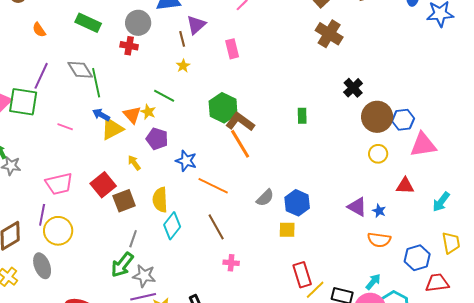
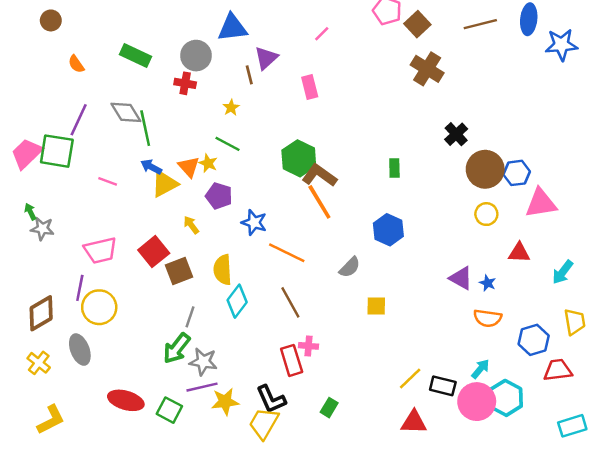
yellow star: (183, 66) -> (231, 108), moved
blue hexagon: (297, 203) -> (388, 230), moved
red rectangle: (302, 275) -> (292, 360), moved

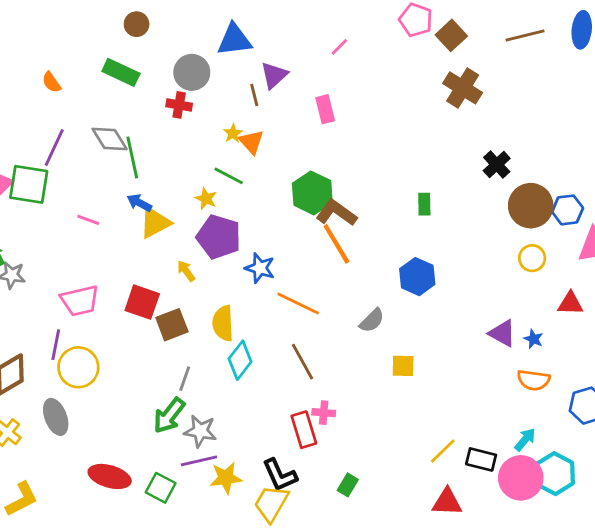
brown circle: (51, 20) -> (137, 24), moved
orange triangle: (189, 167) -> (251, 142), moved
purple pentagon: (219, 196) -> (219, 237), size x1.4
red square: (154, 252) -> (142, 302), turned -32

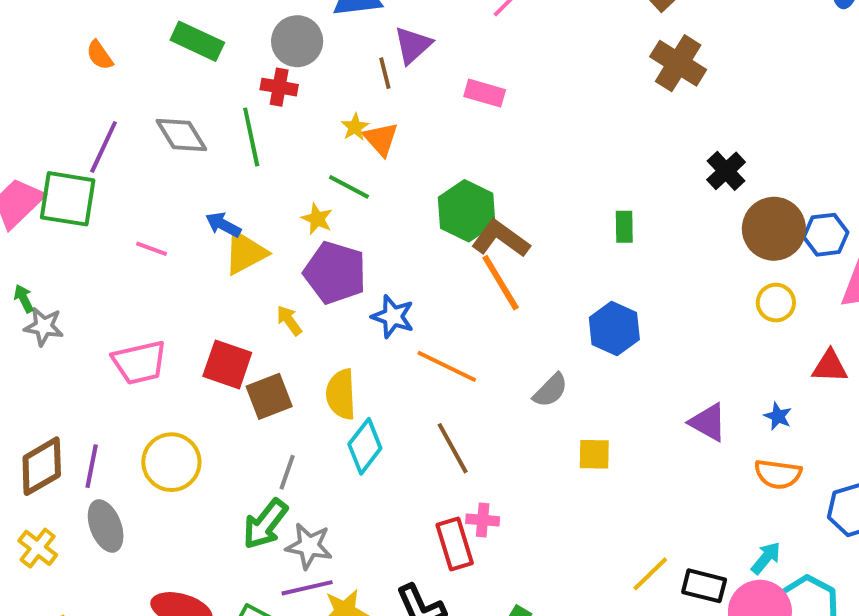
pink rectangle: (325, 109) -> (485, 93), turned -60
green line: (132, 157) -> (251, 137), moved
purple triangle: (502, 333) -> (708, 422), moved
purple line: (56, 345) -> (92, 466), moved
yellow circle: (78, 367) -> (171, 462), moved

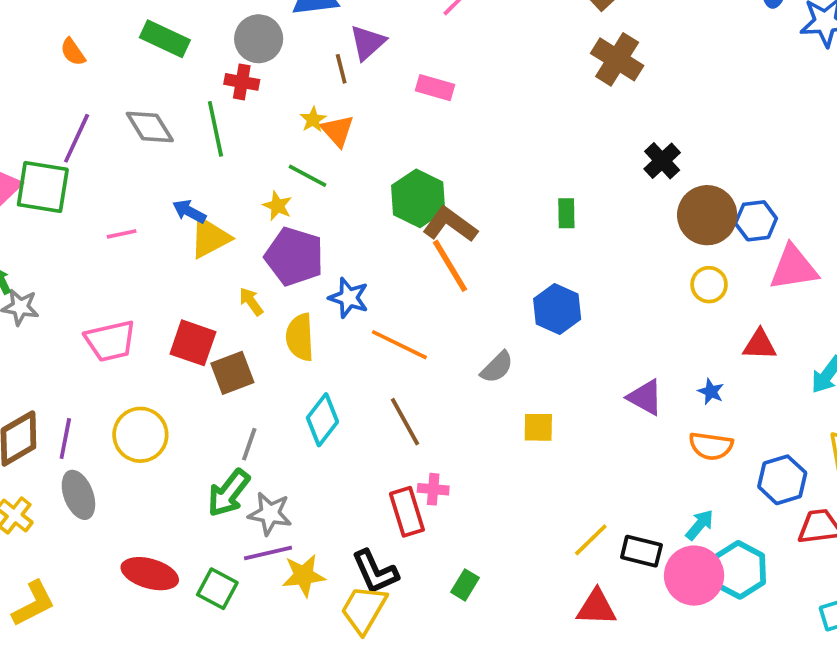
pink line: (151, 249) -> (122, 234), turned -32
yellow semicircle: (341, 394) -> (300, 337), moved

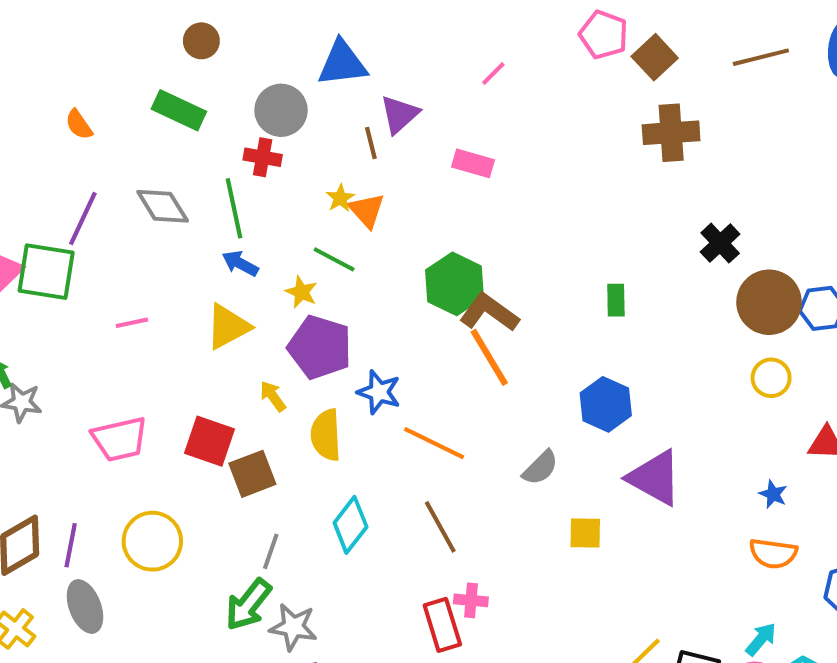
brown cross: (617, 59) -> (671, 133), turned -36
blue arrow: (189, 211) -> (240, 263), moved
purple triangle: (645, 397) -> (655, 478), moved, size x1.4

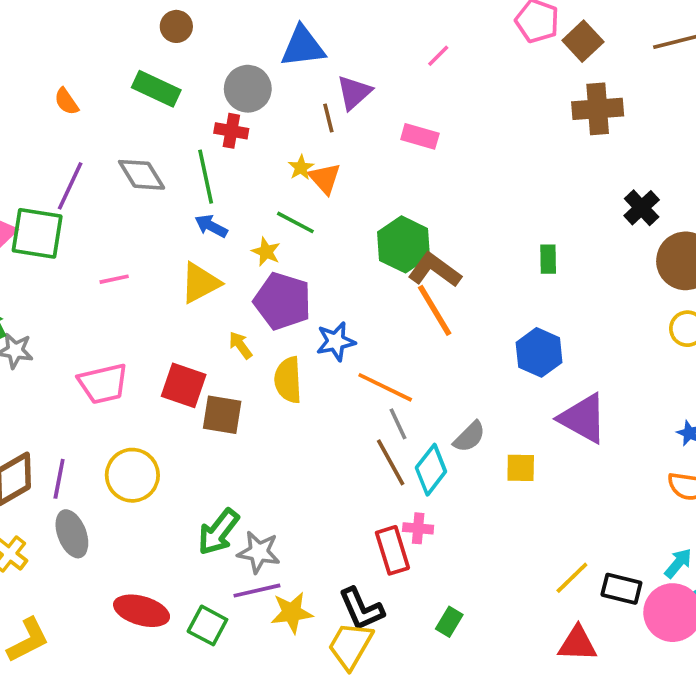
blue star: (379, 392) -> (336, 341), turned -30
gray semicircle: (540, 468) -> (469, 437), moved
brown square: (252, 474) -> (222, 415), turned 30
cyan diamond: (350, 525) -> (431, 470), moved
gray line: (271, 551) -> (398, 424), moved, turned -44

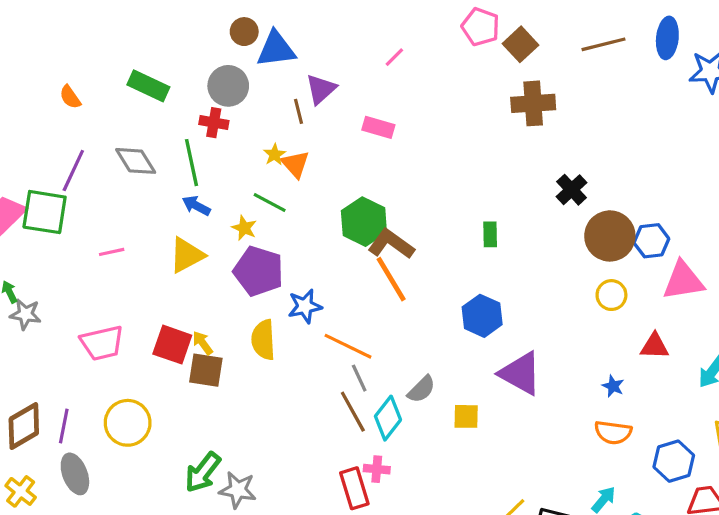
brown circle: (176, 26) -> (244, 32), moved
yellow arrow: (240, 345) -> (203, 343), moved

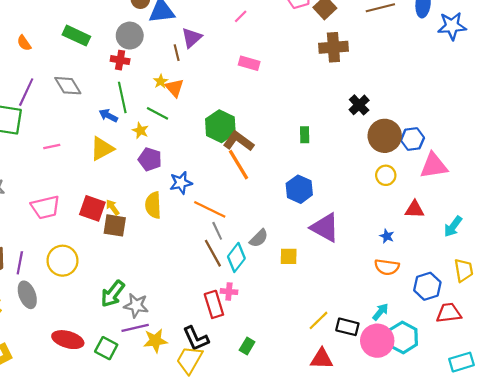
pink rectangle: (378, 127) -> (249, 63), moved
green line: (191, 163) -> (122, 97), moved
purple pentagon: (259, 271) -> (150, 159), size x0.7

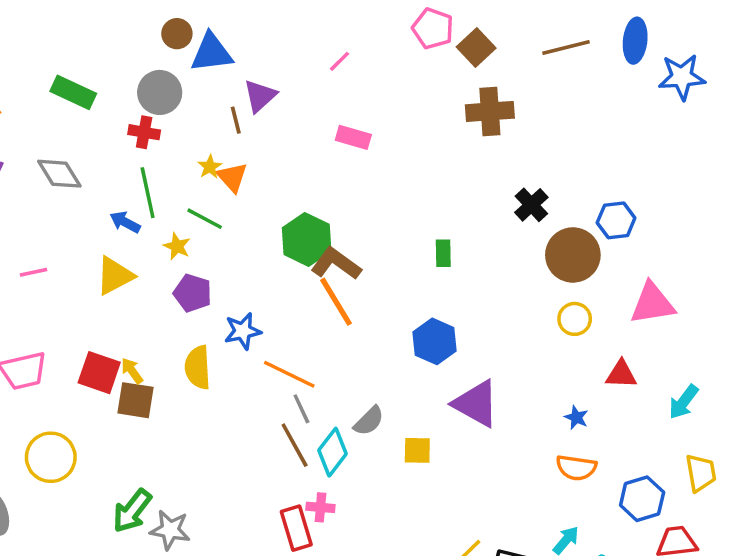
blue hexagon: (412, 139) -> (616, 220), moved

